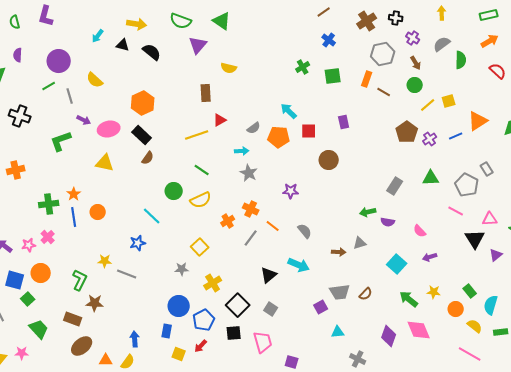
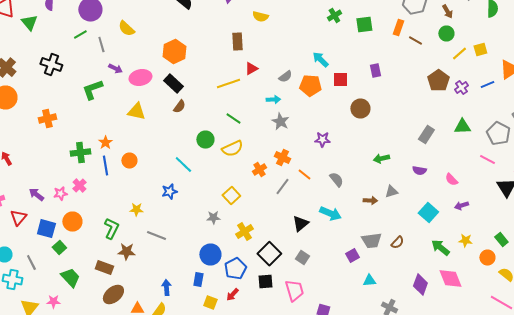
green arrow: (368, 212) -> (381, 158), moved
gray line: (127, 274) -> (156, 236), moved

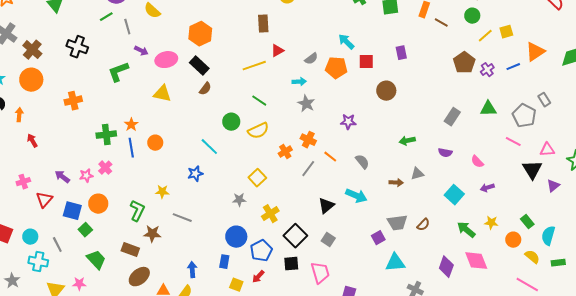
cyan triangle: (369, 280) -> (395, 263), size x1.5

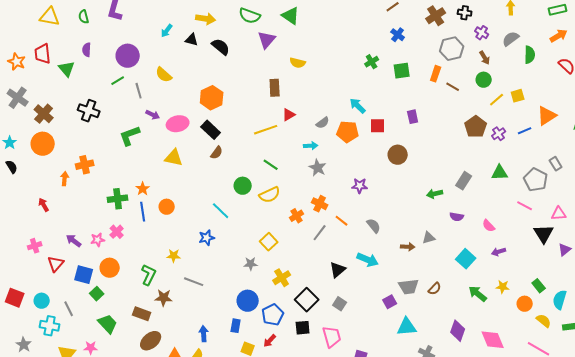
orange arrow: (19, 115) -> (65, 179), moved
green arrow: (407, 141) -> (435, 194), moved
pink diamond: (476, 261) -> (493, 340), moved

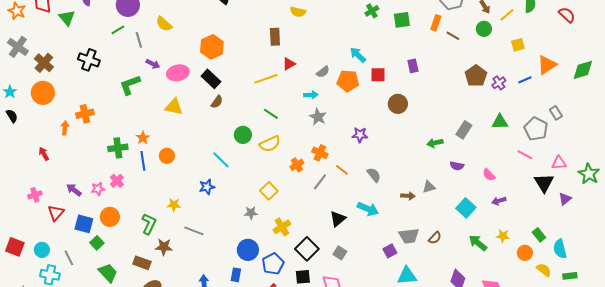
yellow line: (497, 100) -> (507, 15), moved
cyan semicircle: (560, 300) -> (560, 249), turned -30

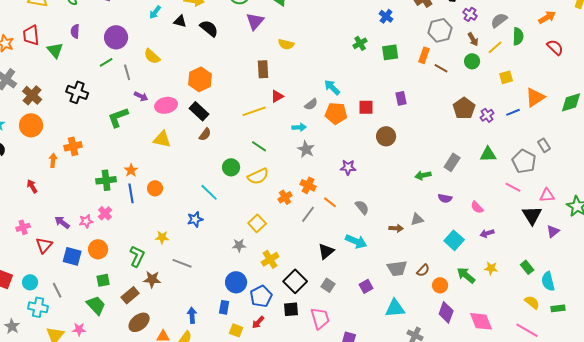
cyan arrow: (358, 55) -> (332, 87), moved
green square: (97, 243) -> (103, 280), moved, turned 32
purple square: (390, 251) -> (366, 286), moved
orange circle: (525, 253) -> (440, 285), moved
brown rectangle: (142, 263) -> (130, 295), turned -60

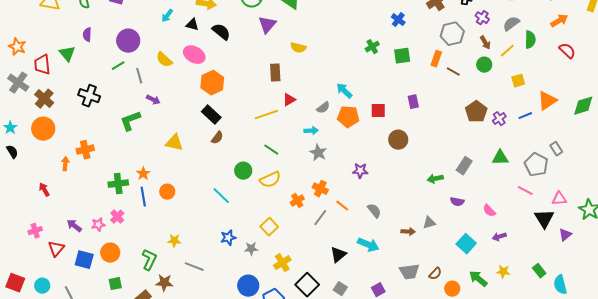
red trapezoid: (31, 35) -> (42, 65), moved
pink ellipse: (166, 105) -> (194, 55), moved, turned 40
blue star: (195, 219) -> (228, 238), moved

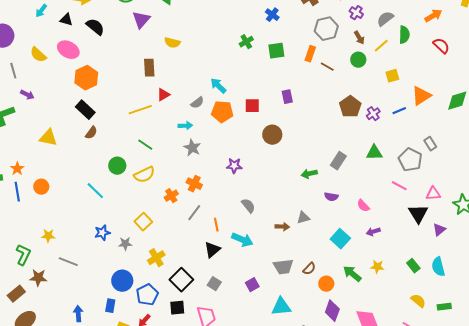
orange line: (342, 206) -> (216, 225), moved, turned 40
cyan semicircle: (560, 285) -> (438, 267), moved

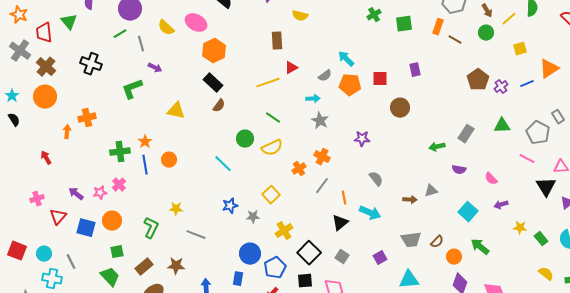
yellow star: (377, 267) -> (520, 228), moved
brown star: (38, 278) -> (176, 266), moved

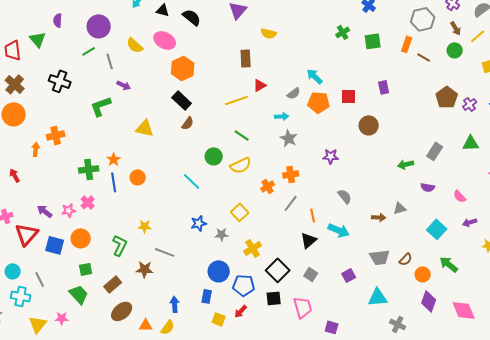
orange cross: (322, 157) -> (291, 174), turned -35
red triangle: (58, 217) -> (27, 234), size x1.4
brown star: (176, 266) -> (145, 269), moved
blue pentagon: (275, 268) -> (244, 285), turned 30

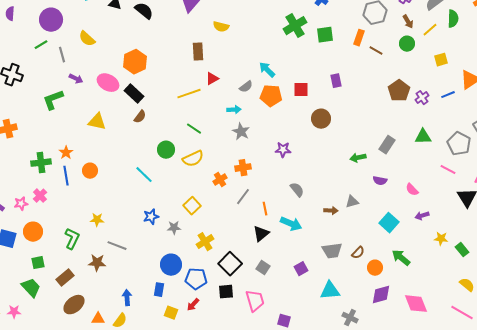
green cross: (343, 32) -> (295, 26), size x1.6
pink ellipse: (165, 40) -> (108, 83), moved
purple diamond: (429, 301) -> (381, 295), turned 55

